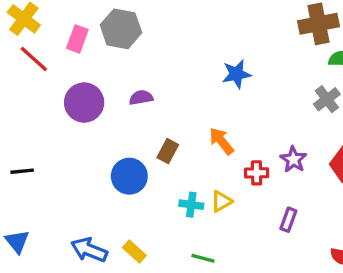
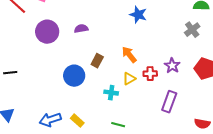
blue star: (236, 74) -> (138, 15), turned 30
yellow triangle: (221, 201) -> (129, 79), moved
purple rectangle: (288, 220) -> (169, 102), size x1.5
blue arrow: (89, 250) -> (50, 120), turned -40

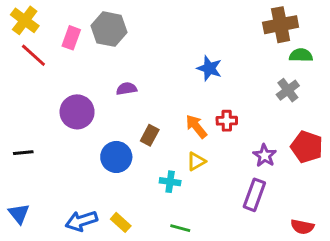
purple circle: (47, 32) -> (77, 112), moved
purple star: (172, 66) -> (265, 156), moved
red cross: (150, 74) -> (227, 121), moved

